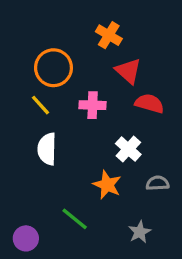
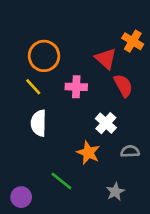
orange cross: (109, 35) -> (133, 41), moved
red semicircle: (149, 103) -> (123, 85), turned 45

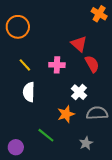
orange cross: (133, 41) -> (99, 14), moved
orange circle: (44, 56) -> (18, 27), moved
gray semicircle: (130, 151) -> (97, 113), size x1.5
orange star: (88, 153) -> (66, 114), turned 30

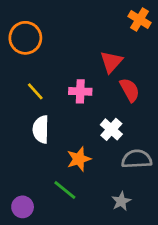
red triangle: (79, 44) -> (111, 62), turned 30
orange star: (66, 114) -> (79, 159), moved

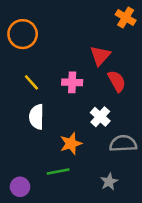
green line: (65, 190) -> (58, 172), turned -50

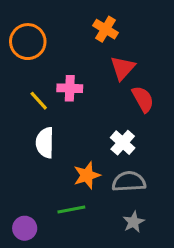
orange cross: (126, 17) -> (106, 29), moved
pink cross: (72, 82) -> (70, 88), moved
gray semicircle: (123, 144) -> (129, 182), moved

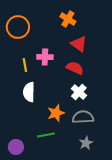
red triangle: (123, 68) -> (79, 44), turned -36
red semicircle: (143, 99) -> (75, 68), moved, turned -36
yellow line: (39, 101) -> (25, 65), turned 32

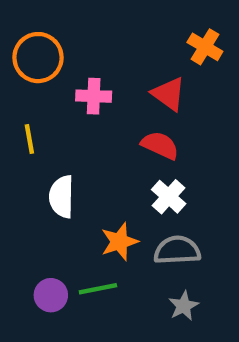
orange cross: (68, 19) -> (205, 47), moved
pink cross: (45, 57) -> (94, 96), moved
yellow line: (25, 65) -> (29, 139), moved
purple circle: (16, 147) -> (51, 295), moved

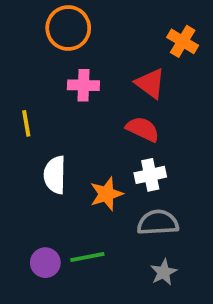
orange circle: (38, 58) -> (68, 28), moved
white cross: (169, 197) -> (150, 175), turned 36
orange star: (119, 242) -> (106, 194), moved

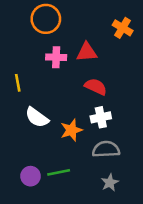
red triangle: (150, 83) -> (87, 52), moved, turned -40
white semicircle: (55, 175) -> (37, 117), turned -55

